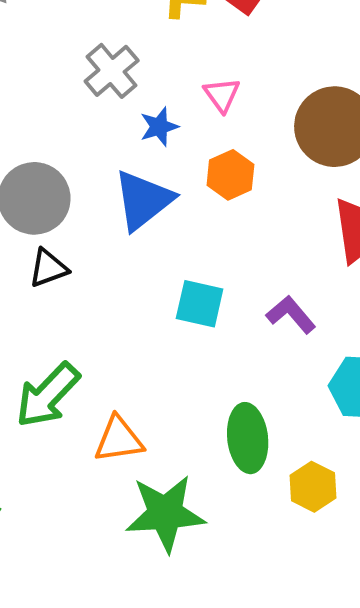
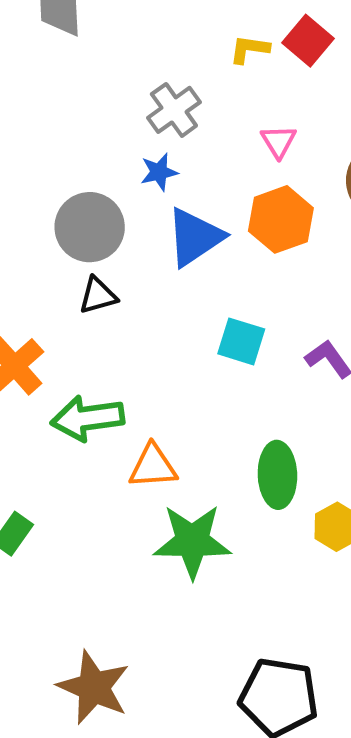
blue star: (159, 127) -> (159, 172), moved
orange hexagon: (230, 175) -> (281, 219), size x1.4
green arrow: (48, 395) -> (88, 418), turned 34

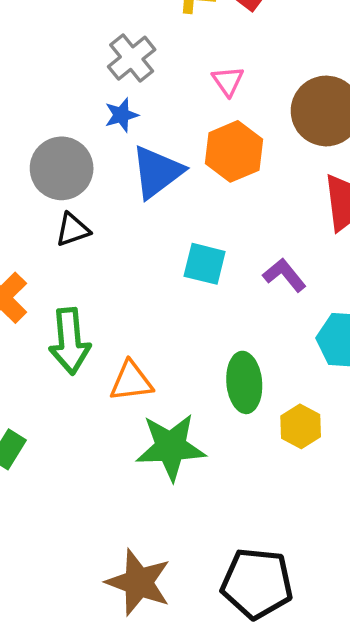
green arrow: (88, 418) -> (70, 341), turned -84
brown star: (94, 687) -> (139, 582), moved

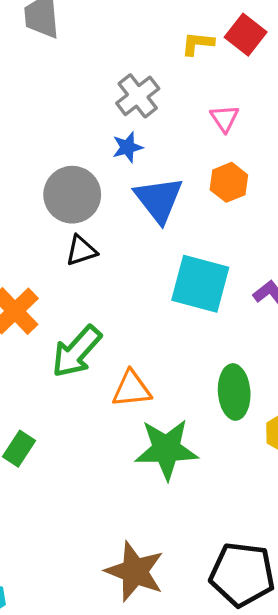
orange hexagon: (234, 151) -> (229, 182), size x0.7
blue triangle: (157, 172) -> (159, 200), turned -32
cyan square: (205, 264) -> (200, 284), size x1.5
green arrow: (70, 341) -> (77, 352), turned 46

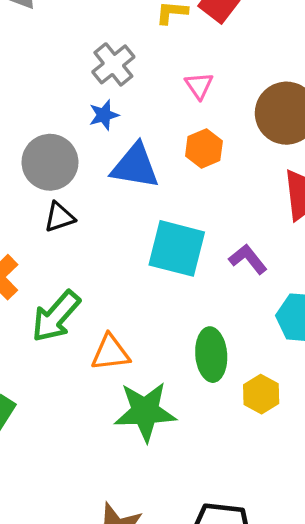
blue triangle: (159, 200) -> (135, 166), turned -42

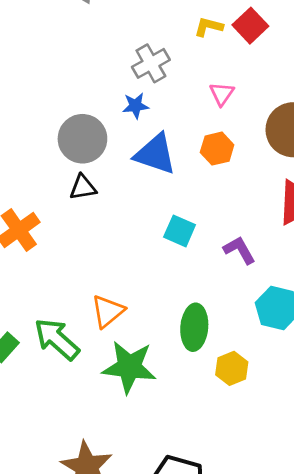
cyan square: (177, 248) -> (180, 231), size x0.6
green arrow: (56, 316) -> (57, 339), moved, turned 81
orange triangle: (110, 353) -> (108, 311), turned -42

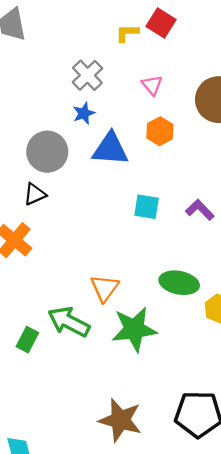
black triangle: (83, 187) -> (35, 194), moved
green ellipse: (194, 327) -> (179, 283), turned -69

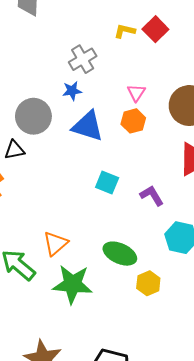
pink triangle: (152, 85) -> (136, 93), moved

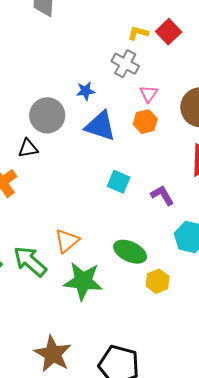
gray cross: (83, 59) -> (125, 64), moved, turned -32

